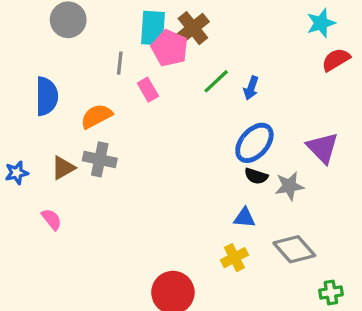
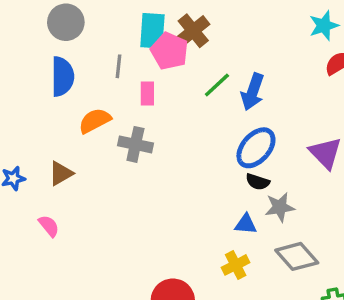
blue arrow: (251, 88) -> (253, 92), size x1.5
pink rectangle: (148, 90) -> (147, 94), turned 30
blue semicircle: (47, 96) -> (62, 77), moved
gray cross: (100, 159) -> (135, 144), moved
gray star: (289, 186) -> (280, 207), moved

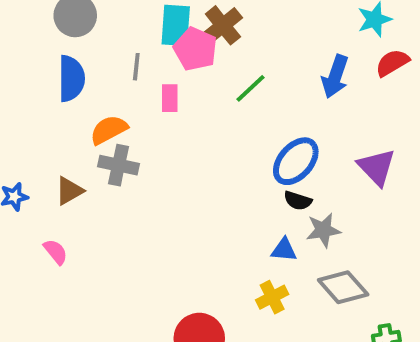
blue arrow: (253, 92) -> (335, 77), moved
gray cross: (135, 144) -> (119, 165), moved

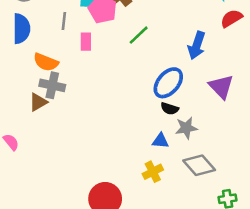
blue arrow: (335, 77) -> (197, 45), moved
orange semicircle: (109, 130) -> (46, 62), turned -130
brown triangle: (69, 191) -> (38, 102), moved

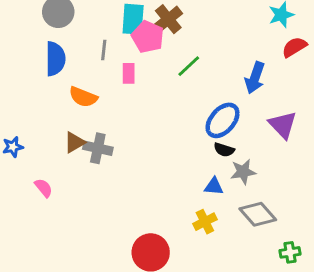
gray cross: (52, 85) -> (98, 148), moved

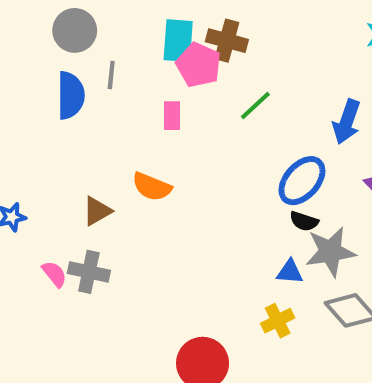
brown cross: (168, 19) -> (227, 41), turned -36
gray line: (104, 50) -> (111, 75), moved
orange semicircle: (83, 97) -> (152, 187), moved
gray cross: (98, 148) -> (89, 272), moved
gray star: (243, 172) -> (330, 252), size x1.4

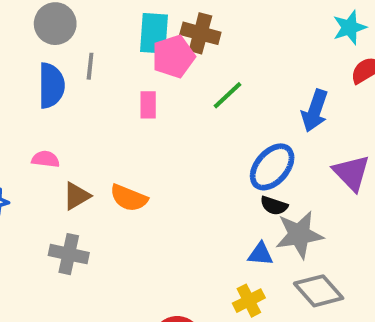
pink pentagon: (198, 65) -> (173, 57), turned 30
orange semicircle: (152, 187) -> (129, 198), moved
pink semicircle: (54, 274) -> (46, 159), moved, turned -44

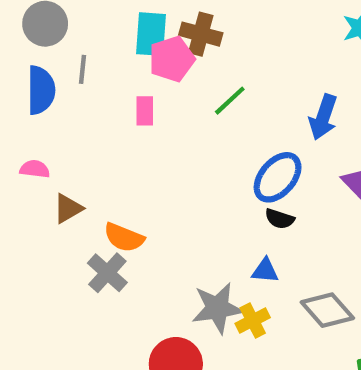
orange semicircle: (129, 198) -> (124, 237), moved
gray star: (299, 235) -> (217, 308), moved
gray cross: (69, 254) -> (107, 273), moved, turned 30

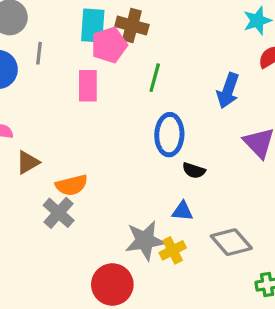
green line: (230, 101) -> (155, 78), turned -32
pink rectangle: (145, 111) -> (88, 86), size x1.4
blue ellipse: (278, 177) -> (169, 135), moved, turned -39
orange semicircle: (124, 237) -> (72, 185), turned -36

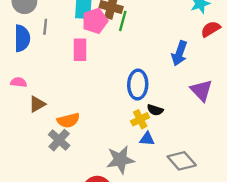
green line: (155, 78) -> (123, 21), moved
yellow cross: (173, 250) -> (140, 119), moved

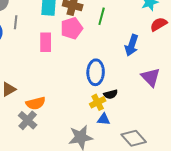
pink pentagon: (95, 21) -> (72, 28), moved
green line: (123, 21) -> (102, 16), moved
black semicircle: (155, 110) -> (111, 94), turned -32

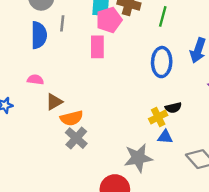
pink pentagon: (72, 28) -> (109, 20), moved
blue ellipse: (96, 72) -> (162, 62), moved
orange semicircle: (36, 103) -> (72, 118), moved

